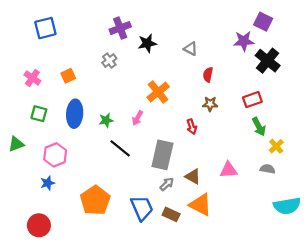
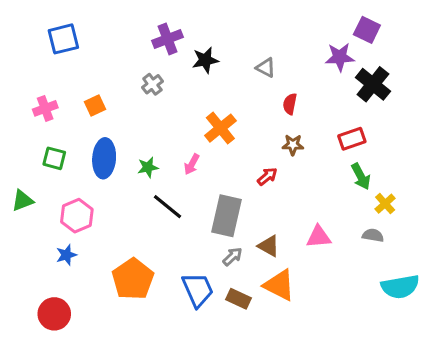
pink cross: (32, 78) -> (45, 108), turned 35
red arrow: (192, 127) -> (267, 176), turned -112

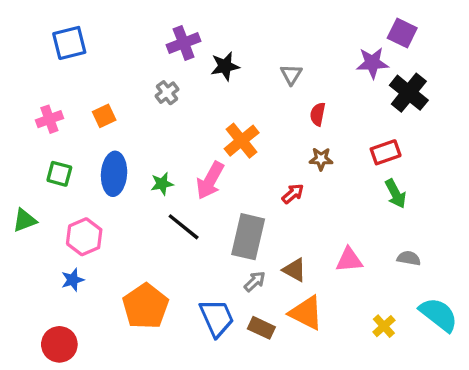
gray triangle: (266, 68) -> (291, 74), turned 35
pink arrow: (192, 164) -> (210, 180), size x1.6
yellow cross: (385, 204) -> (384, 326), moved
cyan semicircle: (400, 287) -> (439, 315), turned -132

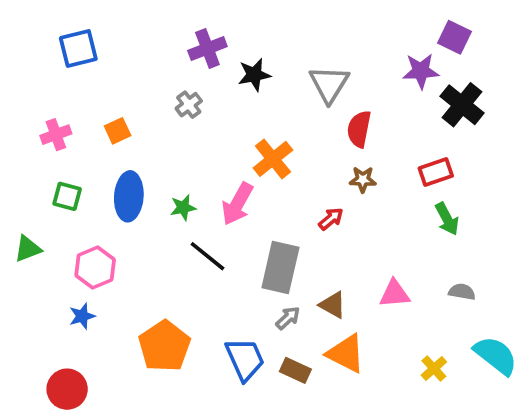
gray triangle: (291, 74) -> (329, 84), size x1.6
red semicircle: (318, 114) -> (359, 129), size x1.4

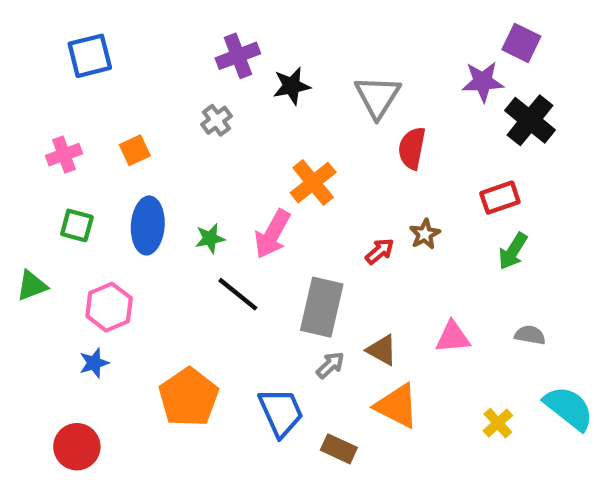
brown star: (363, 180) -> (425, 234), moved, turned -30
green arrow: (447, 219) -> (513, 251), turned 60
brown rectangle: (295, 370) -> (339, 449), moved

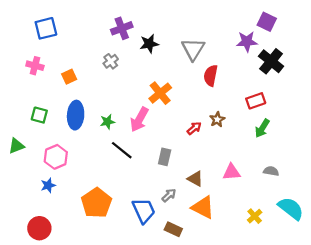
pink cross: (64, 155) -> (35, 66), moved, turned 35
gray rectangle: (322, 307) -> (165, 157), size x0.6
gray arrow: (330, 365) -> (169, 195), moved

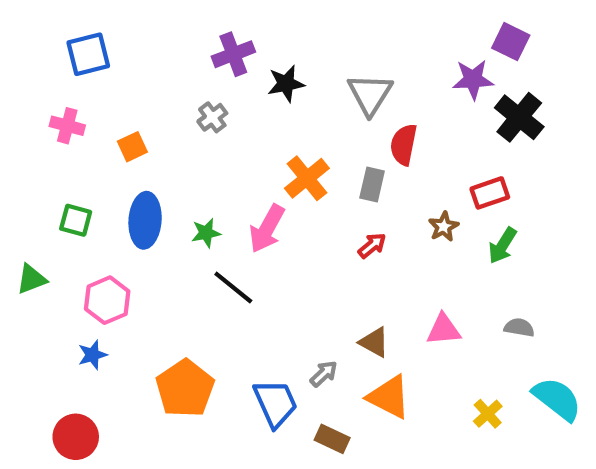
brown star: (217, 119) -> (444, 227), moved
gray rectangle: (165, 157) -> (372, 185), moved

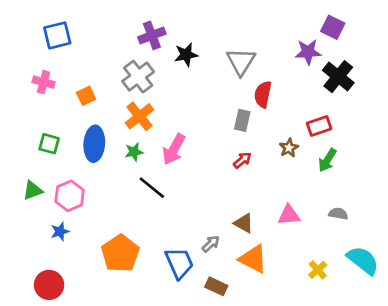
gray cross: (212, 117) -> (138, 77), size x1.6
orange cross: (307, 178) -> (140, 116), moved
green triangle: (32, 279) -> (33, 190), moved

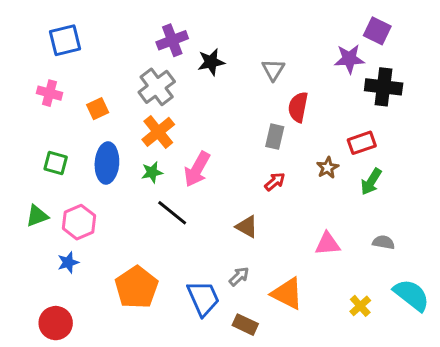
gray triangle: (241, 61) -> (273, 70), size x0.7
black cross: (338, 77) -> (384, 87), turned -32
brown triangle: (244, 223) -> (247, 227), moved

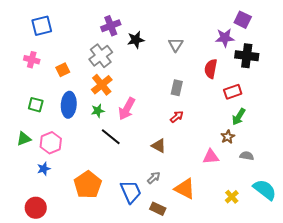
red semicircle: (298, 107) -> (211, 69), moved
brown star: (328, 168) -> (228, 137), moved

